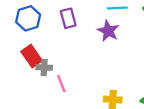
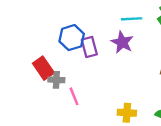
blue hexagon: (28, 18) -> (72, 38), moved
purple rectangle: (68, 18) -> (89, 47), moved

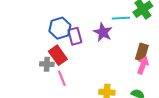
cyan line: (132, 19) -> (121, 18), moved
red rectangle: (43, 68) -> (58, 55), moved

